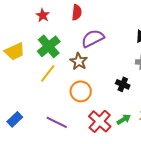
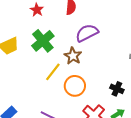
yellow line: (48, 73) -> (53, 72), moved
black cross: (123, 84) -> (117, 89), moved

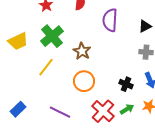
purple semicircle: (87, 33) -> (110, 20), moved, turned -60
yellow line: (53, 72) -> (46, 67), moved

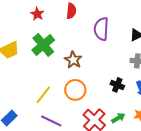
yellow line: (46, 67) -> (43, 95), moved
black cross: (126, 84) -> (117, 85), moved

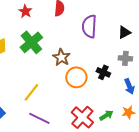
black cross: (117, 85) -> (103, 72), moved
orange circle: (75, 90) -> (76, 77), moved

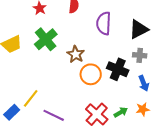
black triangle: (124, 32) -> (139, 29), size x1.5
black cross: (103, 72) -> (118, 69), size x1.5
yellow line: (31, 92) -> (31, 98), moved

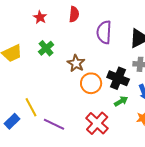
green cross: (46, 39) -> (46, 48), size x0.7
yellow line: (31, 98) -> (31, 107), turned -66
green arrow: (121, 112) -> (121, 101), moved

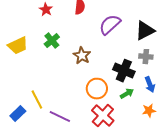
purple semicircle: (104, 32) -> (110, 25), turned 45
orange circle: (91, 83) -> (97, 89), moved

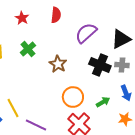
black cross: (124, 71) -> (100, 65), moved

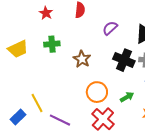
purple semicircle: (86, 33) -> (110, 28), size x0.7
green cross: (28, 49) -> (52, 44), turned 35

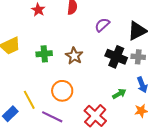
green cross: (52, 44) -> (44, 54), moved
orange circle: (97, 92) -> (62, 91), moved

